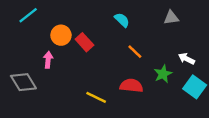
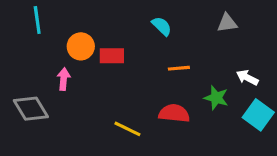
cyan line: (28, 15) -> (37, 20), turned -60
red rectangle: (84, 42) -> (112, 56), turned -48
orange line: (135, 52) -> (179, 68), turned -49
green star: (163, 74) -> (216, 98), turned -30

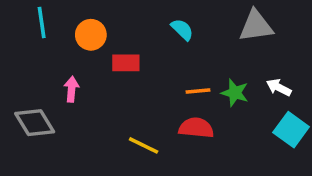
gray triangle: (227, 23) -> (256, 26), size x1.5
orange circle: (81, 46) -> (91, 35), moved
orange line: (179, 68) -> (198, 91), moved
green star: (216, 98) -> (235, 93), moved

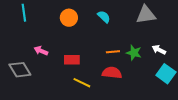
orange circle: (91, 35) -> (69, 18), moved
red rectangle: (126, 63) -> (72, 60), moved
pink arrow: (72, 89) -> (41, 51), turned -72

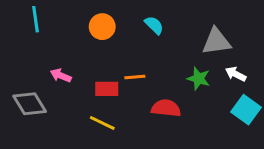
gray triangle: (146, 15) -> (216, 41), moved
orange line: (113, 52) -> (135, 77), moved
yellow line: (82, 83) -> (102, 123), moved

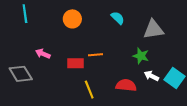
cyan semicircle: (154, 25) -> (118, 18), moved
white arrow: (236, 74) -> (151, 76), moved
red semicircle: (166, 108) -> (126, 85), moved
yellow line: (102, 123) -> (89, 90), moved, turned 42

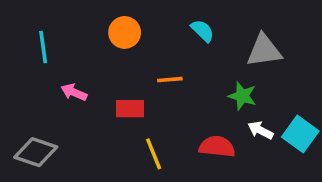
cyan line: (25, 14) -> (43, 47), moved
orange line: (96, 55) -> (170, 80), moved
gray diamond: (21, 74) -> (36, 152), moved, turned -40

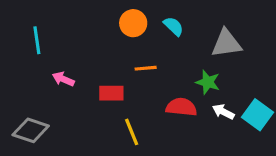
orange circle: (125, 32) -> (133, 23), moved
red semicircle: (217, 147) -> (181, 107), moved

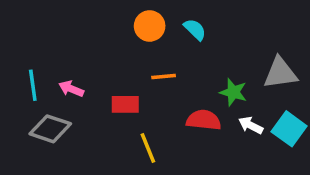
cyan line: (37, 40) -> (33, 85), moved
gray triangle: (226, 43) -> (280, 73), moved
gray diamond: (31, 130) -> (50, 129), moved

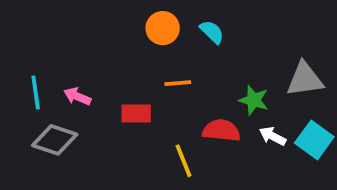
yellow line: (148, 148) -> (183, 161), moved

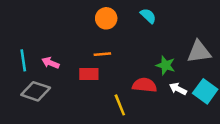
cyan semicircle: (212, 32) -> (148, 16), moved
orange line: (178, 83) -> (102, 54), moved

